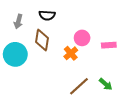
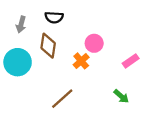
pink rectangle: (109, 45) -> (131, 61), moved, turned -32
brown line: (79, 86) -> (62, 99), moved

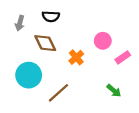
pink circle: (94, 43) -> (103, 41), moved
brown diamond: (48, 46) -> (45, 43), turned -35
cyan circle: (18, 62) -> (29, 75), moved

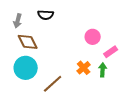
brown diamond: (45, 43) -> (28, 42), moved
orange cross: (76, 57) -> (84, 68), moved
green arrow: (114, 91) -> (103, 70), moved, turned -128

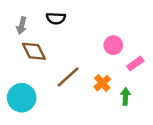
cyan circle: (26, 68) -> (22, 98), moved
green arrow: (103, 70) -> (125, 96), moved
brown line: (53, 84) -> (68, 77), moved

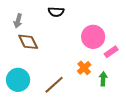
black semicircle: (56, 18) -> (56, 12), moved
pink circle: (113, 45) -> (93, 37), size x1.5
brown line: (68, 77) -> (54, 85), moved

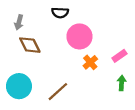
pink circle: (93, 37) -> (79, 36), moved
orange cross: (84, 68) -> (90, 62), moved
green arrow: (103, 79) -> (122, 83), moved

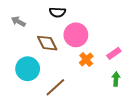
gray arrow: (19, 22) -> (18, 22), turned 104
brown diamond: (30, 45) -> (47, 43), moved
cyan circle: (19, 86) -> (28, 69), moved

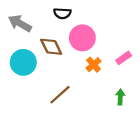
gray arrow: (18, 22) -> (20, 23), size x1.5
cyan circle: (28, 69) -> (23, 62), moved
green arrow: (116, 79) -> (120, 97), moved

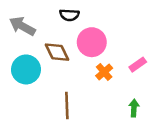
brown line: (60, 95) -> (67, 105), turned -50

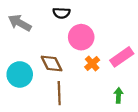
brown diamond: (57, 52) -> (52, 63), moved
pink rectangle: (138, 65) -> (122, 57), size x1.5
cyan circle: (26, 69) -> (20, 74), moved

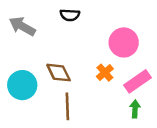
pink circle: (81, 37) -> (124, 42), moved
pink rectangle: (122, 57) -> (137, 81), moved

